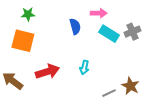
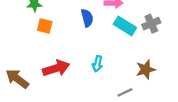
orange square: (23, 41) -> (45, 26), moved, size x0.6
brown star: (130, 86) -> (146, 69), moved, turned 30

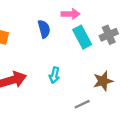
cyan rectangle: (125, 26) -> (82, 37), turned 30

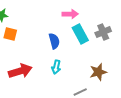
blue semicircle: (44, 29) -> (54, 41), moved

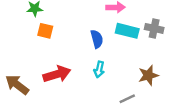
gray cross: (103, 32) -> (154, 28), turned 35
cyan rectangle: (80, 34) -> (127, 31), turned -48

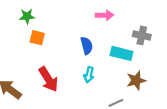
cyan rectangle: (127, 31) -> (121, 53), moved
red arrow: (57, 74) -> (48, 79), turned 75

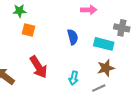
cyan arrow: (89, 75) -> (74, 78), moved
brown star: (136, 80) -> (106, 68), moved

